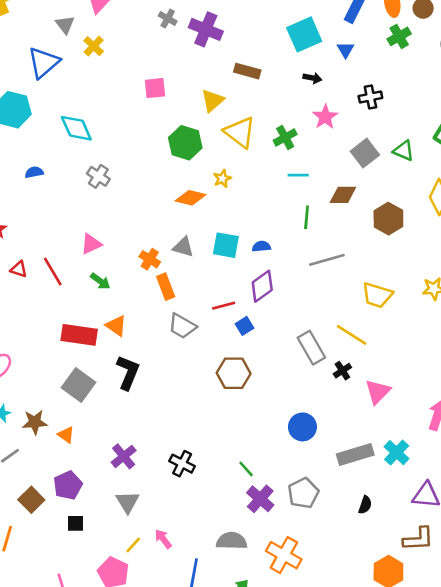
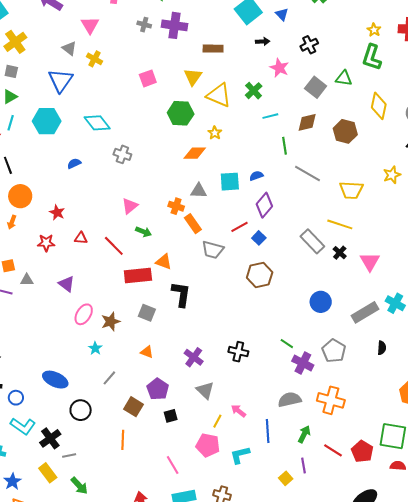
gray line: (327, 260) -> (307, 174), turned 60
red line: (53, 271) -> (114, 246), moved
gray square: (78, 385) -> (147, 313), size x0.7
brown star: (35, 422) -> (111, 322), moved

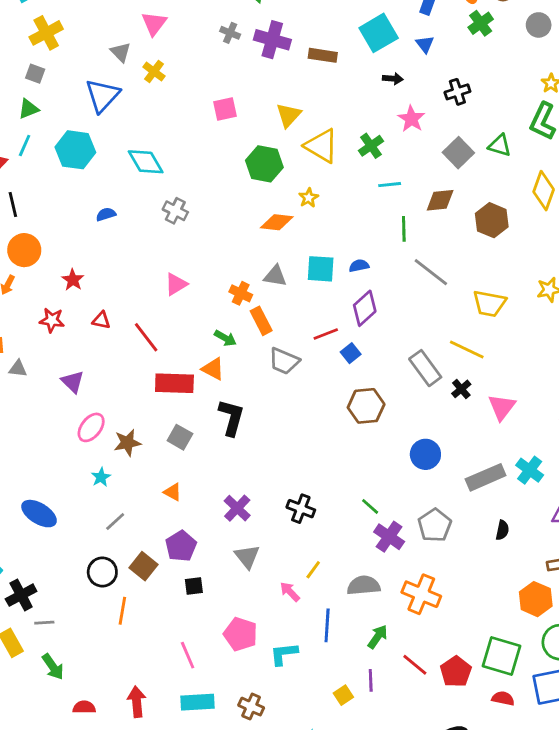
brown rectangle: (213, 49) -> (323, 55), moved
green arrow: (144, 232) -> (225, 338), moved
brown hexagon: (260, 275) -> (366, 406), moved
black circle: (81, 410) -> (102, 572), moved
yellow line: (217, 421) -> (313, 570), moved

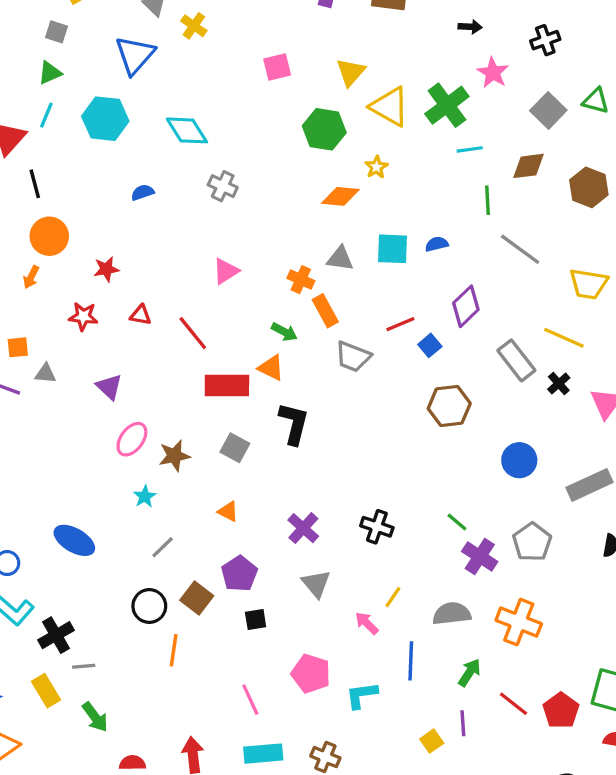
green cross: (371, 146) -> (447, 105), size x1.5
red star: (73, 280) -> (106, 269), turned 30
purple diamond: (365, 308) -> (466, 306), moved

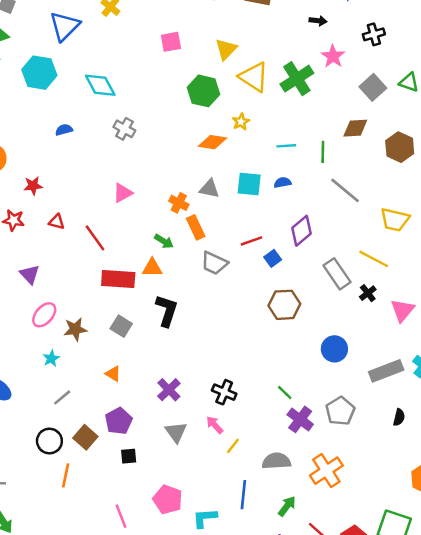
cyan line: (470, 149) -> (286, 146), moved
orange triangle: (271, 368) -> (152, 268), turned -30
orange cross: (519, 622) -> (326, 471), turned 32
pink arrow: (367, 623) -> (215, 425), moved

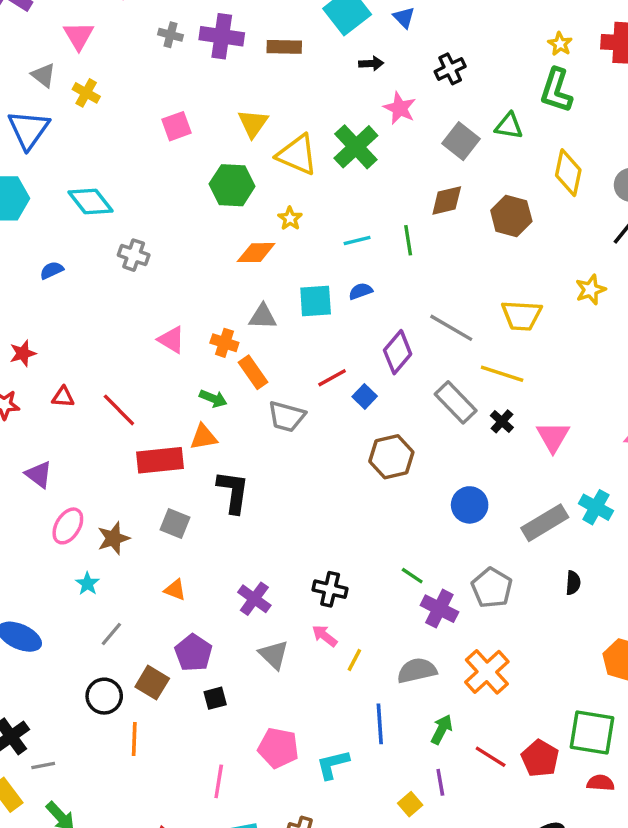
gray line: (345, 190) -> (451, 328), moved
pink triangle: (123, 193) -> (171, 340), moved, turned -50
pink line: (121, 516) -> (219, 781), turned 40

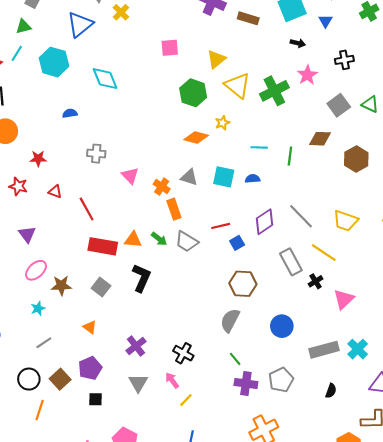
gray cross: (134, 255) -> (96, 154), moved, turned -30
green arrow: (213, 398) -> (159, 239), moved
purple cross: (439, 609) -> (246, 384), turned -35
gray semicircle: (417, 671) -> (230, 320), moved, turned -65

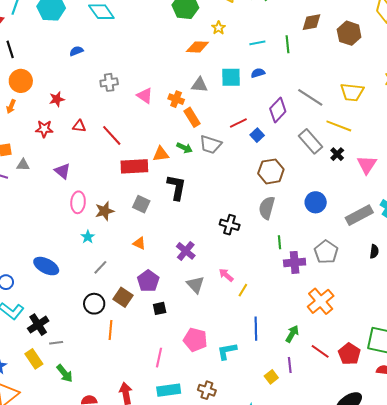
pink ellipse: (36, 270) -> (78, 202), turned -30
black cross: (183, 353) -> (230, 225), moved
green line: (235, 359) -> (280, 242), turned 48

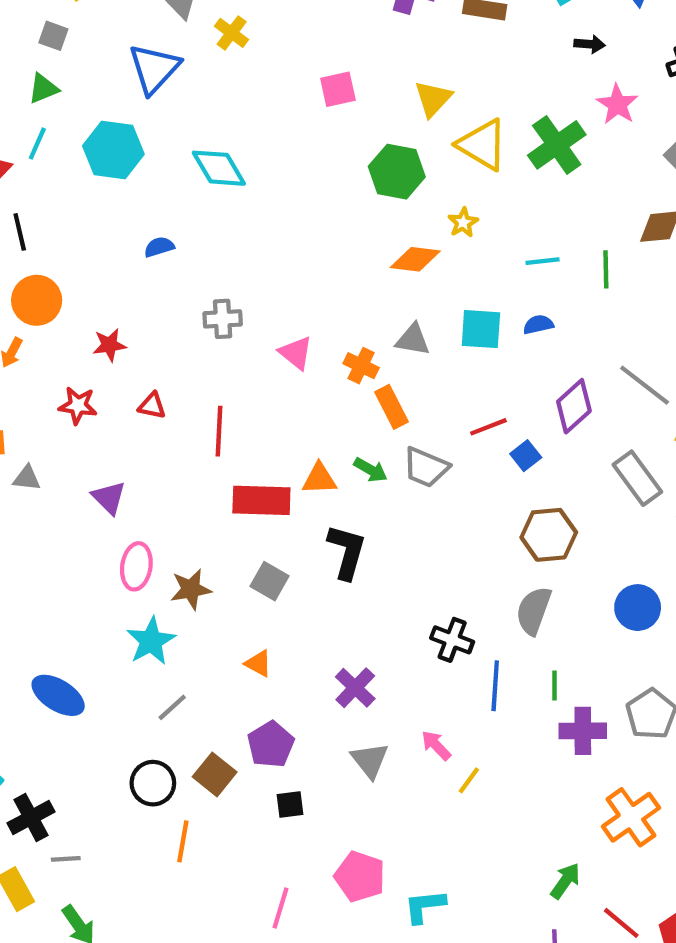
red line: (112, 135) -> (219, 431), turned 40
cyan star: (88, 237) -> (151, 641), size x1.6
blue line: (256, 329) -> (495, 686), moved

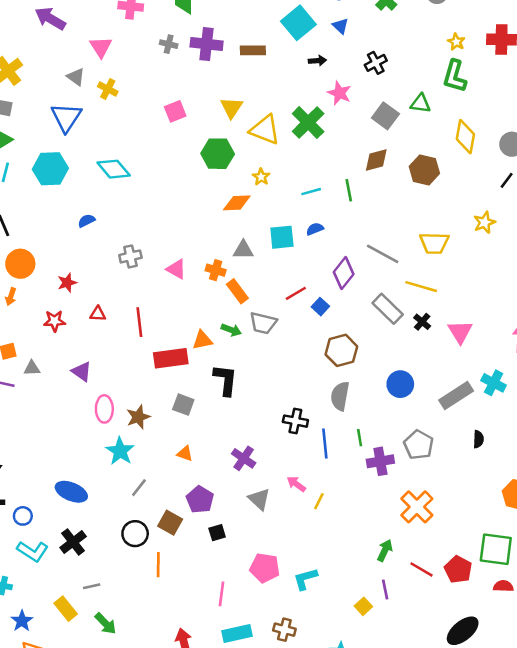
black cross: (31, 817) -> (73, 542), moved

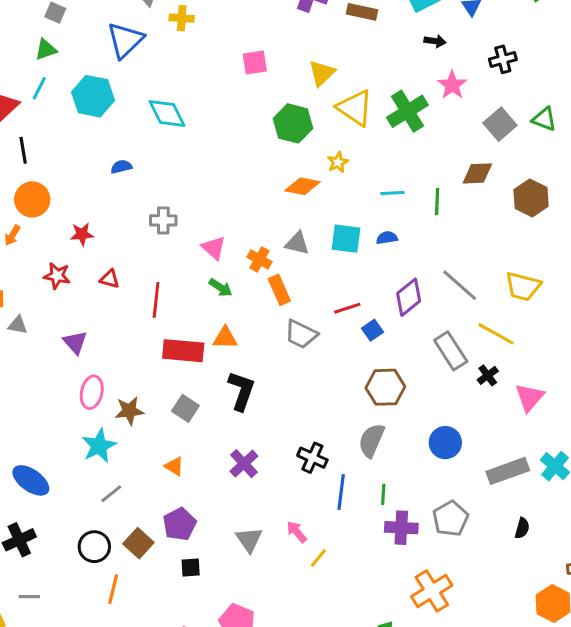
yellow cross: (108, 89) -> (182, 18), turned -36
green arrow: (231, 330) -> (221, 288), moved
purple cross: (244, 458) -> (244, 464), moved

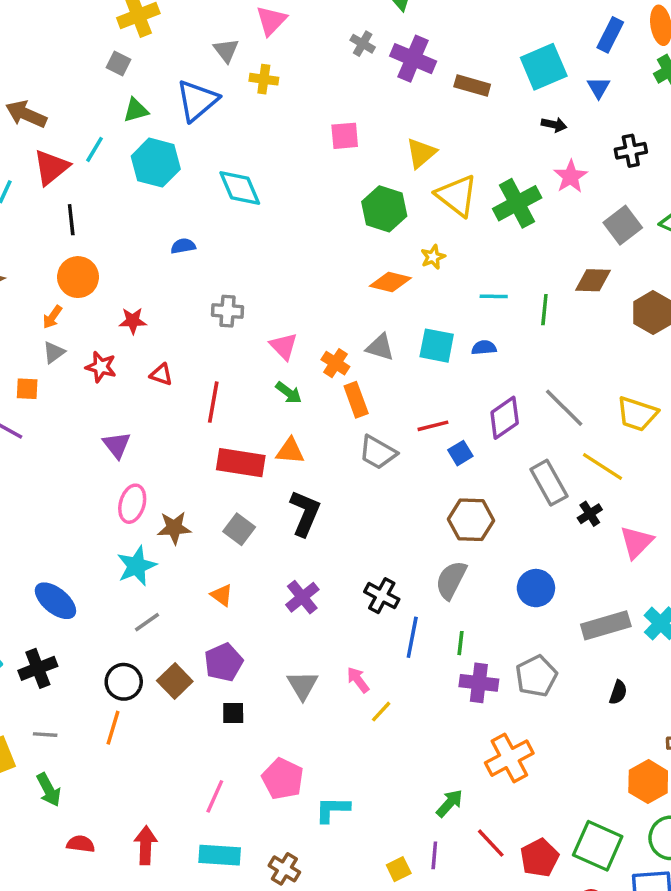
green triangle: (46, 50) -> (136, 110), moved
gray triangle: (18, 325) -> (54, 352), moved, turned -50
orange line: (113, 589) -> (113, 728), moved

